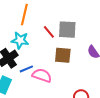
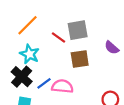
orange line: (24, 15) -> (28, 25), turned 45
cyan star: (20, 40) -> (30, 54), turned 30

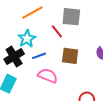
gray square: (78, 30) -> (71, 17), moved
blue line: (44, 83) -> (39, 56), moved

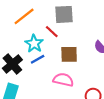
cyan star: (27, 39) -> (34, 44), moved
pink semicircle: (48, 76) -> (63, 80), moved

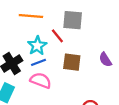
orange line: (24, 16) -> (31, 16), turned 35
pink semicircle: (63, 80) -> (41, 80), moved

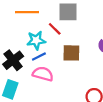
cyan star: (37, 46) -> (36, 40), turned 30

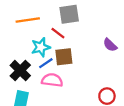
brown square: (71, 53) -> (64, 57), moved

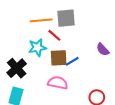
orange line: (28, 20) -> (41, 20), moved
blue line: (46, 63) -> (72, 61), moved
pink semicircle: (52, 80) -> (58, 83), moved

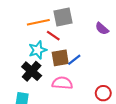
purple semicircle: (103, 49) -> (102, 29), moved
black cross: (17, 68) -> (32, 71), moved

